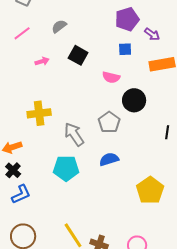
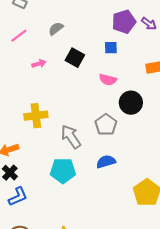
purple arrow: (152, 34) -> (149, 24), moved
blue square: (125, 49) -> (111, 48), moved

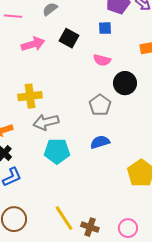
pink line: (19, 36) -> (13, 16), turned 42
pink arrow: (39, 64) -> (33, 44), size x1.6
gray arrow: (71, 137) -> (46, 122), moved, turned -70

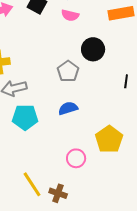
pink semicircle: (102, 60) -> (70, 15), moved
pink circle: (128, 228) -> (76, 158), moved

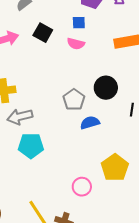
black circle: (93, 49) -> (106, 88), moved
blue semicircle: (68, 108) -> (90, 123), moved

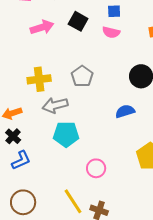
gray pentagon: (74, 100) -> (82, 76), moved
pink circle: (82, 187) -> (96, 168), moved

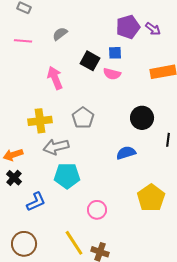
black square: (78, 21) -> (90, 61), moved
pink arrow: (42, 27) -> (55, 78), moved, turned -95
blue L-shape: (21, 160) -> (36, 202), moved

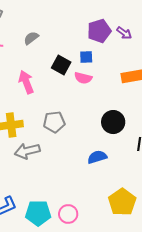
gray pentagon: (83, 118) -> (54, 122), turned 30
cyan pentagon: (67, 176) -> (38, 213), moved

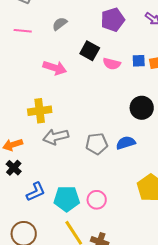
purple pentagon: (99, 31) -> (113, 20), moved
blue square: (86, 57) -> (139, 61), moved
pink arrow: (26, 82) -> (55, 68), turned 130
gray pentagon: (54, 122) -> (97, 144), moved

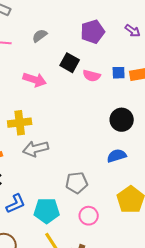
blue semicircle: (126, 143) -> (117, 156), moved
gray pentagon: (97, 144) -> (77, 183), moved
pink circle: (97, 200) -> (89, 216), moved

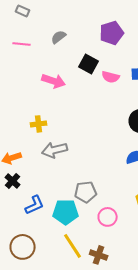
yellow cross: (20, 123) -> (39, 124), size x0.7
gray pentagon: (77, 183) -> (86, 192), moved

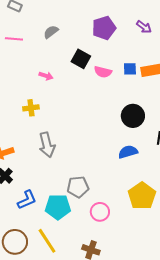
pink arrow: (54, 81) -> (46, 76), size x0.6
yellow cross: (39, 124) -> (31, 108), moved
gray arrow: (55, 150) -> (47, 145), turned -90
yellow line: (73, 246) -> (47, 241), moved

